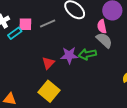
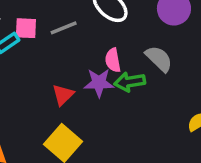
pink semicircle: (102, 26) -> (113, 60), moved

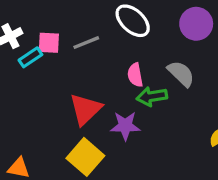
purple star: (99, 83) -> (125, 126), moved
red triangle: (63, 95) -> (85, 109), size x1.5

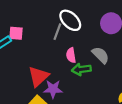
gray line: (86, 43) -> (57, 32), moved, turned -49
purple star: (125, 126) -> (53, 89), moved

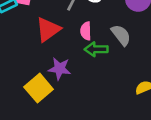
red triangle: (38, 77) -> (48, 29), moved

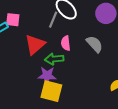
green arrow: (96, 49) -> (54, 59), moved
yellow square: (39, 88) -> (51, 91), moved, turned -30

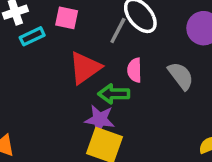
pink square: (13, 20) -> (67, 18), moved

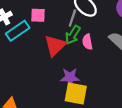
cyan rectangle: (32, 36) -> (18, 31), size x1.5
green arrow: (114, 94) -> (73, 35), moved, turned -48

